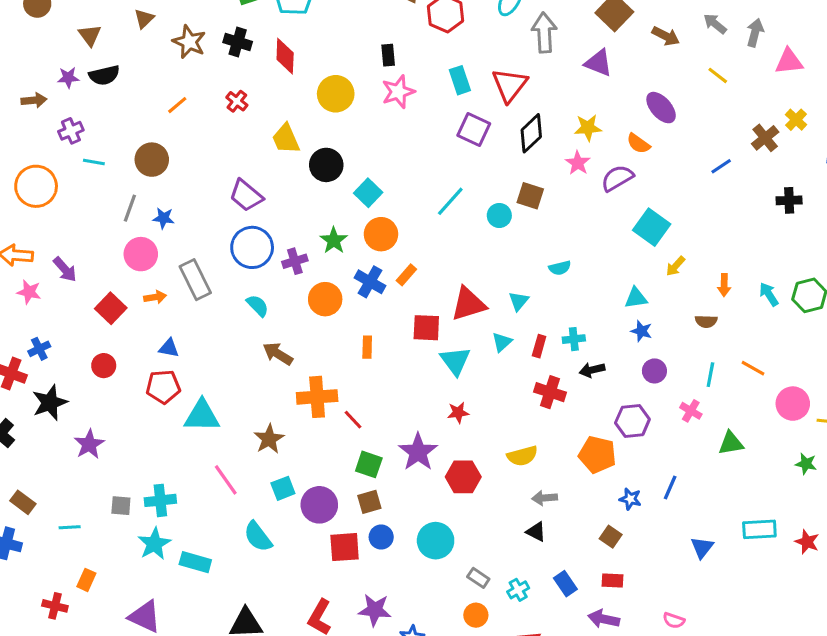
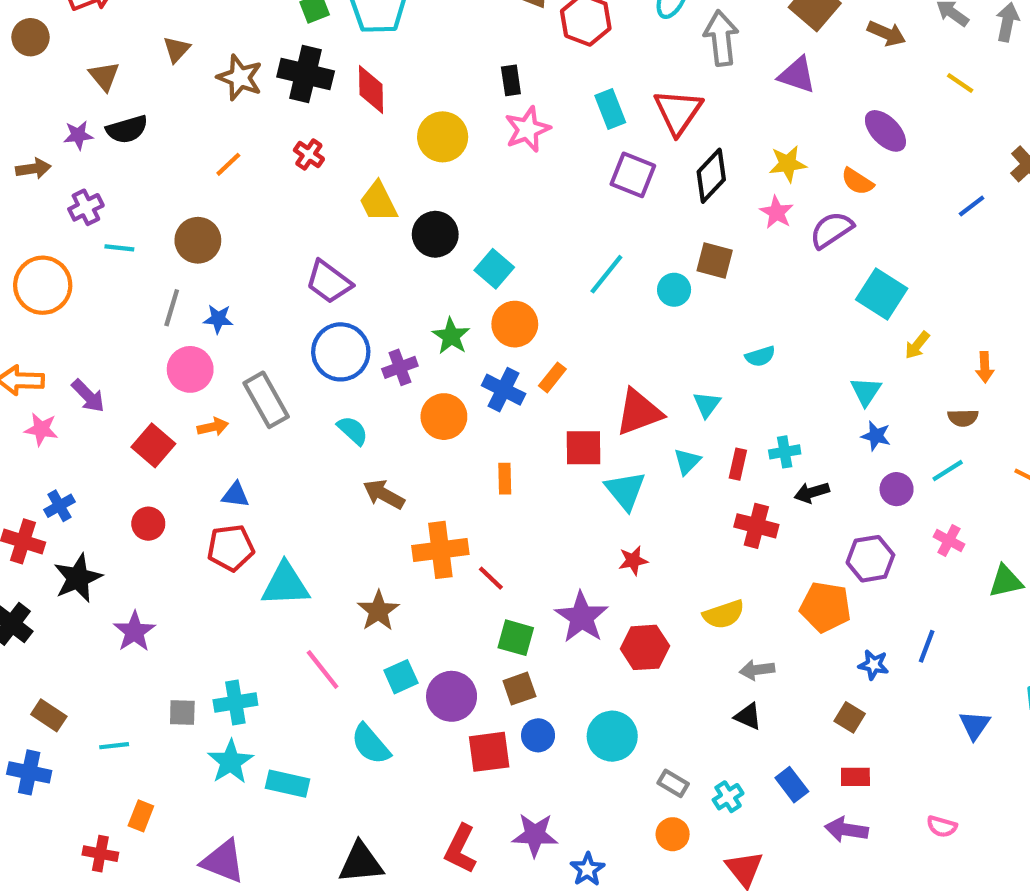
black cross: (238, 42) -> (306, 74), size x1.4
cyan triangle: (636, 298) -> (866, 391), turned -45
cyan line: (710, 375) -> (948, 471), moved, turned 50

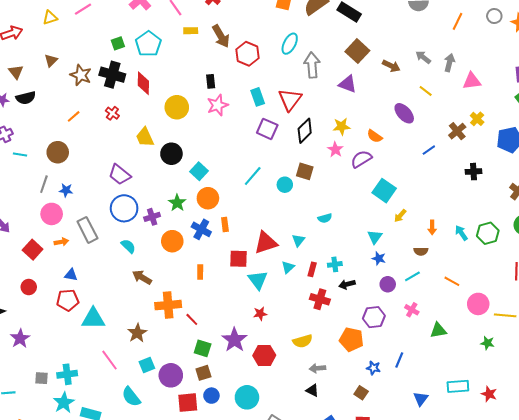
purple ellipse: (885, 131) -> (404, 113), moved
orange rectangle: (552, 377) -> (225, 224), turned -48

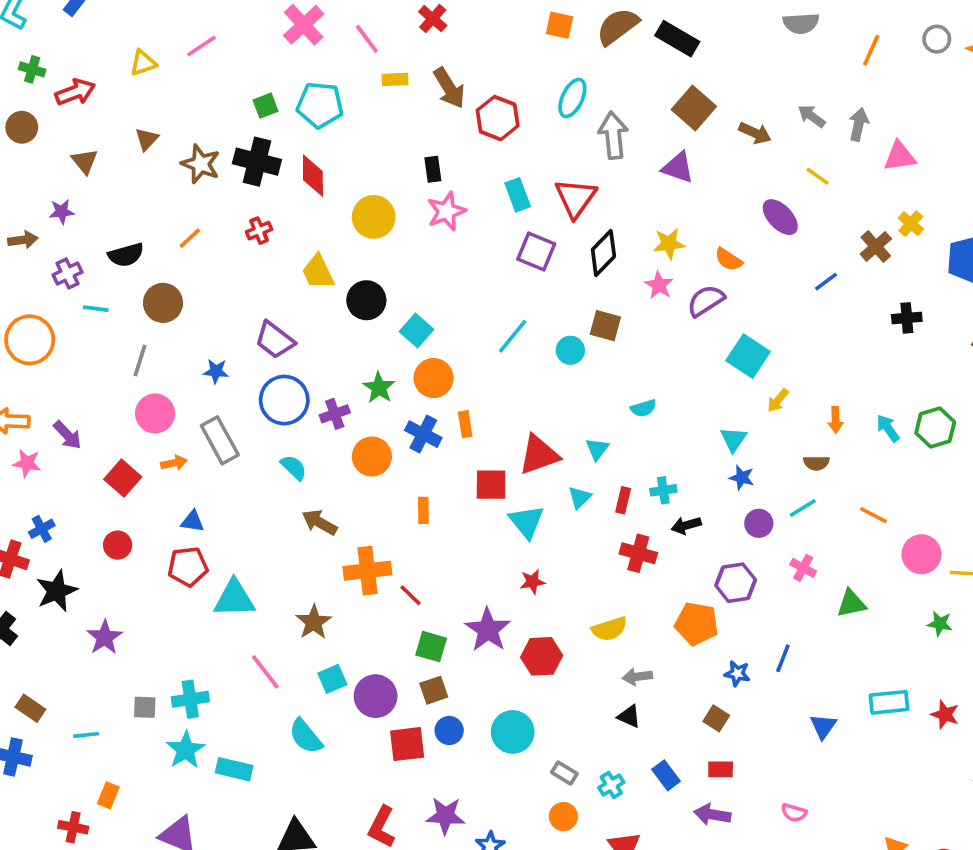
cyan pentagon: (148, 44) -> (320, 105), turned -30
black semicircle: (26, 98) -> (126, 255), moved
red cross: (112, 113) -> (259, 231), turned 32
blue star: (66, 190) -> (216, 371), moved

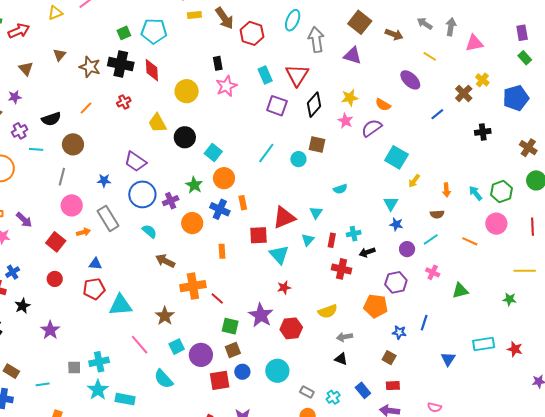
pink circle: (921, 554) -> (496, 224), moved
black star: (57, 591) -> (22, 306), size x0.7

